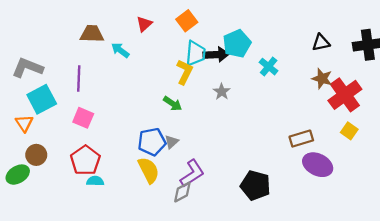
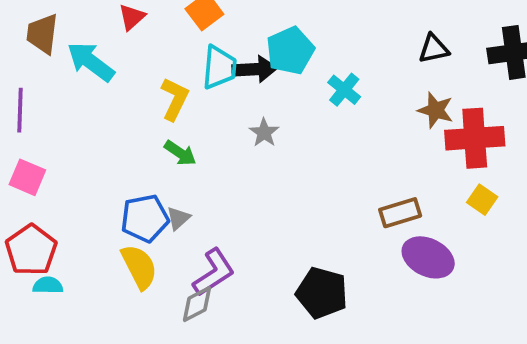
brown trapezoid: (92, 34) -> (42, 34), turned -85
cyan arrow: (120, 50) -> (91, 62), size x1.5
yellow L-shape: (185, 72) -> (175, 99), moved
red cross: (345, 95) -> (475, 138), turned 32

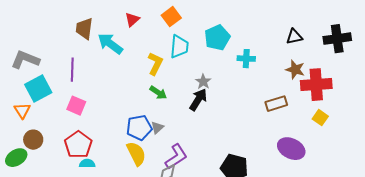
black arrow: (255, 69) -> (198, 100), moved, turned -55
cyan cross: (344, 90) -> (246, 59), turned -36
brown rectangle: (400, 213) -> (276, 104), moved

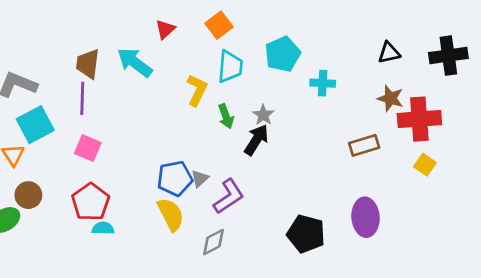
brown trapezoid: (84, 29) -> (88, 64), moved
green arrow: (158, 93) -> (226, 116), moved, turned 36
purple ellipse: (291, 149) -> (366, 217), moved, turned 60
purple L-shape: (176, 157) -> (229, 196), moved

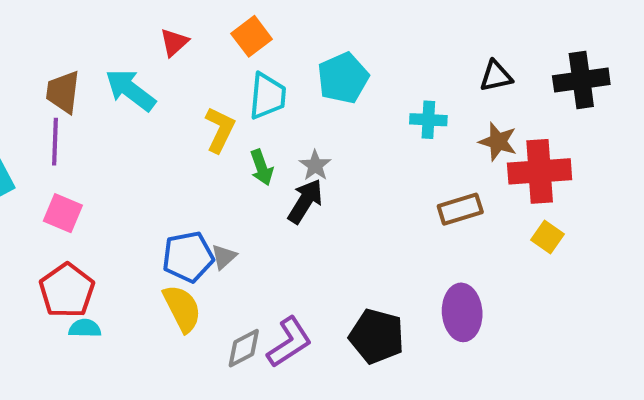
cyan cross: (323, 83) -> (428, 120), moved
purple L-shape: (229, 196) -> (289, 342), moved

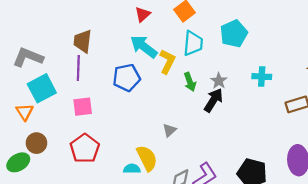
cyan arrow: (130, 90) -> (144, 47), moved
cyan cross: (428, 120) -> (262, 77), moved
pink square: (63, 213) -> (83, 107), turned -30
blue pentagon: (188, 257) -> (127, 78), moved
cyan semicircle: (85, 328) -> (132, 169), moved

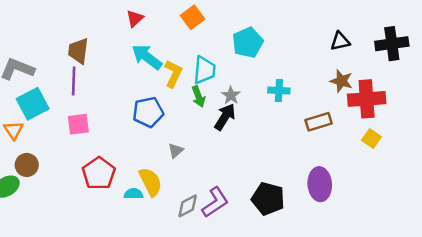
red triangle: (143, 14) -> (135, 18), moved
cyan trapezoid: (193, 43) -> (204, 70), moved
blue pentagon: (127, 78) -> (148, 112), moved
red pentagon: (85, 148) -> (99, 173), moved

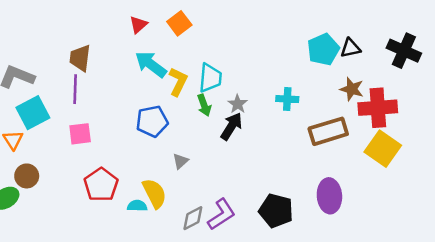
orange square: (192, 17) -> (179, 23), moved
cyan pentagon: (248, 42) -> (323, 49), moved
black cross: (392, 44) -> (404, 51), turned 32
brown rectangle: (319, 122) -> (328, 131), size x1.4
yellow square: (371, 139) -> (383, 149), size x1.8

